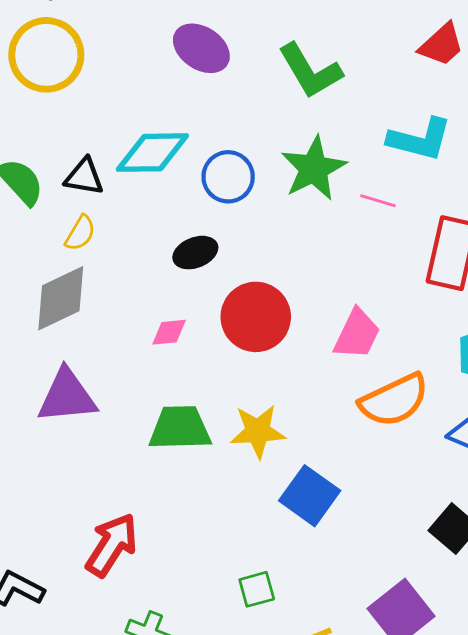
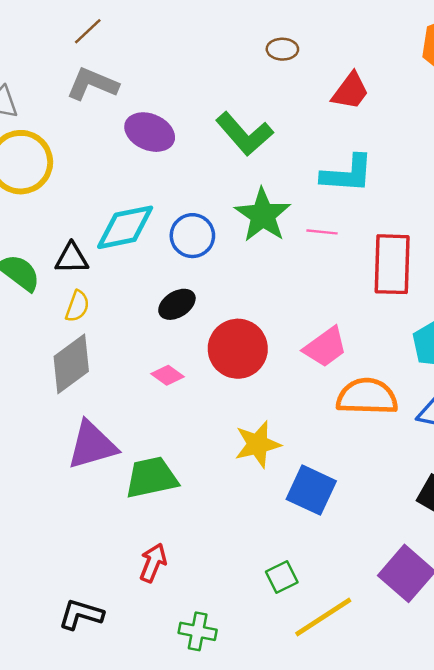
pink diamond: (169, 332) -> (167, 375), turned 52
pink trapezoid: (357, 334) -> (325, 347), turned 39
orange semicircle: (394, 400) -> (367, 397), turned -142
green trapezoid: (180, 428) -> (151, 478), moved
red arrow: (112, 545) -> (153, 563), size x0.7

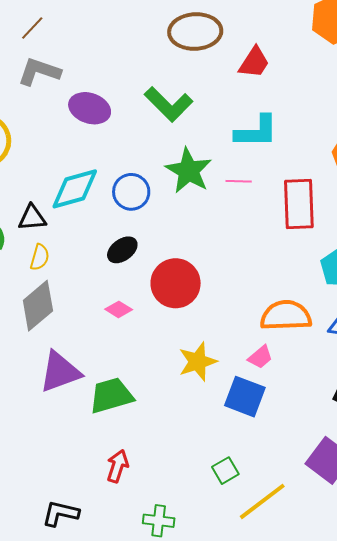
brown ellipse: (282, 49) -> (195, 32), size x2.0
pink trapezoid: (325, 347) -> (260, 357), moved, size x0.7

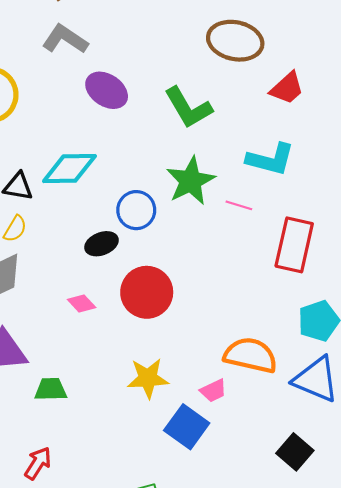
blue circle: (131, 192) -> (136, 210), moved
green trapezoid: (111, 395) -> (51, 389), size x0.7

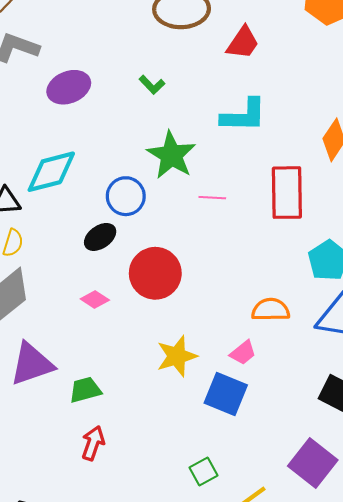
purple ellipse: (107, 90) -> (69, 87), turned -42
green L-shape: (188, 108) -> (152, 85), size x0.5
pink line: (239, 205) -> (212, 198), moved
orange semicircle: (251, 355) -> (271, 310), size x0.7
red arrow: (38, 463) -> (93, 443), moved

